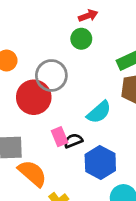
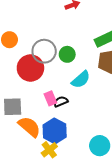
green circle: (81, 39) -> (67, 54), moved
blue hexagon: (100, 162) -> (55, 131), moved

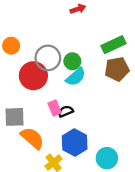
cyan semicircle: (81, 80) -> (76, 77), moved
blue hexagon: (55, 131) -> (75, 143), moved

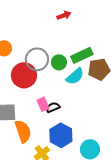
green rectangle: (114, 45) -> (82, 55), moved
cyan semicircle: (76, 77) -> (75, 76), moved
orange semicircle: (32, 138) -> (23, 131), turned 30

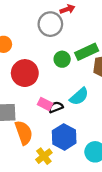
gray circle: (37, 59) -> (50, 24), moved
cyan semicircle: (75, 76) -> (79, 96), moved
pink rectangle: (43, 104) -> (45, 104), turned -40

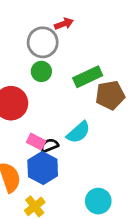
green circle: (62, 59) -> (41, 71), moved
blue hexagon: (64, 137) -> (43, 168), moved

